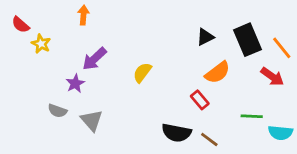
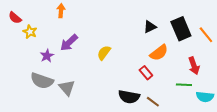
red arrow: (272, 77) -> (194, 66), moved, turned 36
purple star: (75, 83) -> (47, 56), moved
gray semicircle: (57, 111) -> (42, 81), size x1.6

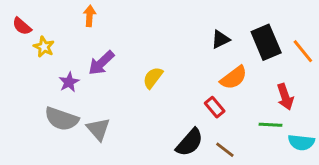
black semicircle: (129, 97) -> (190, 142), turned -60

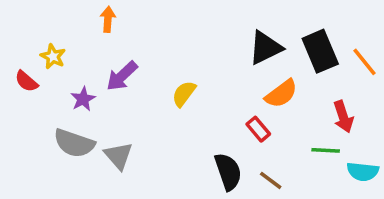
red semicircle: (22, 26) -> (26, 81), moved
black triangle: (220, 39) -> (265, 48), size x1.5
black semicircle: (190, 142) -> (228, 172), turned -60

